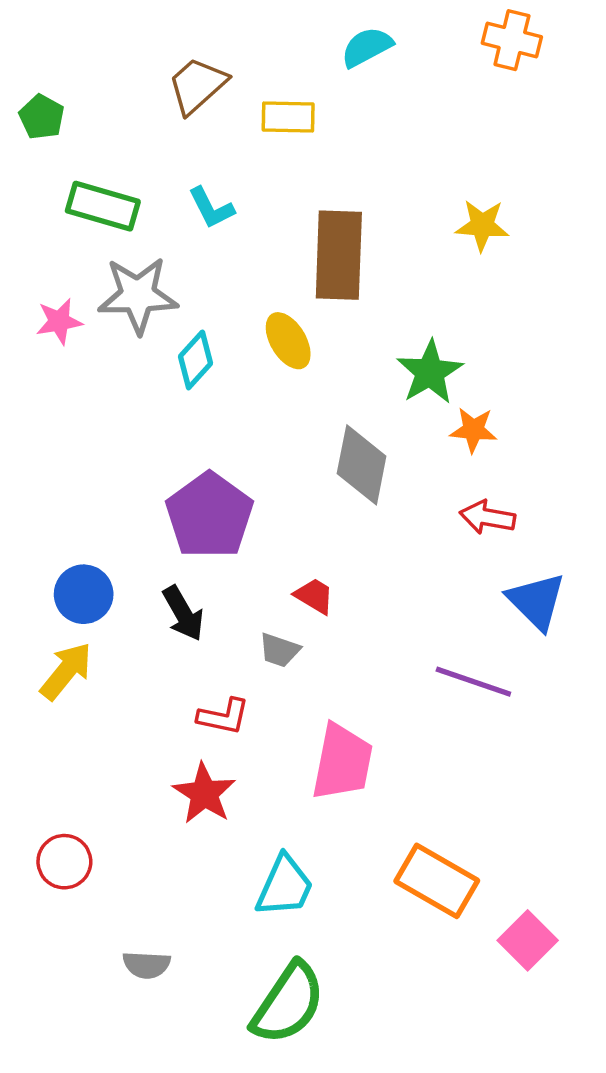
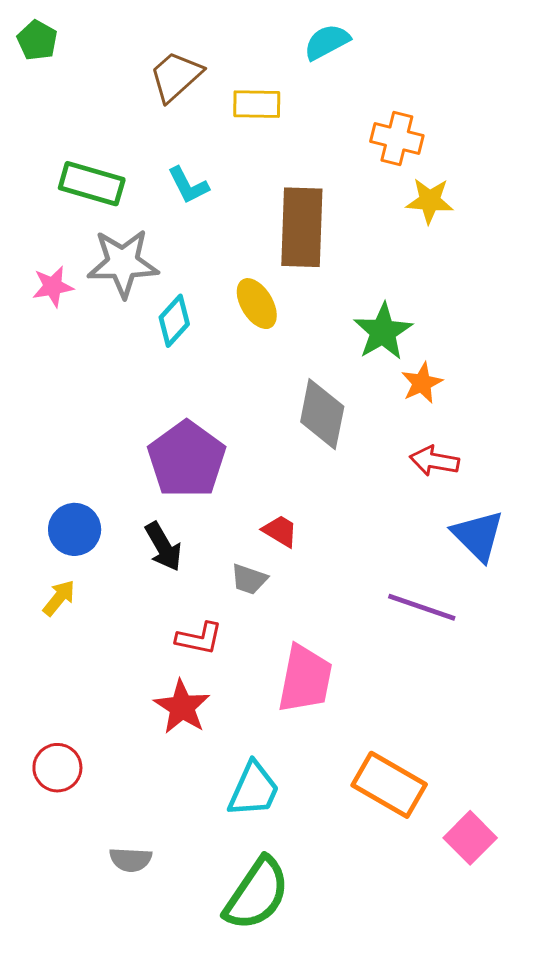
orange cross: (512, 40) -> (397, 138), moved
green pentagon: (42, 117) -> (37, 40), moved
orange star: (473, 430) -> (422, 383), turned -30
yellow arrow: (66, 671) -> (59, 598), size x0.7

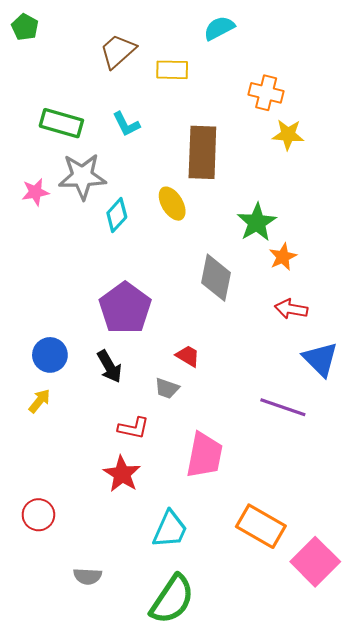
pink square: (470, 838) -> (315, 562), size x1.4

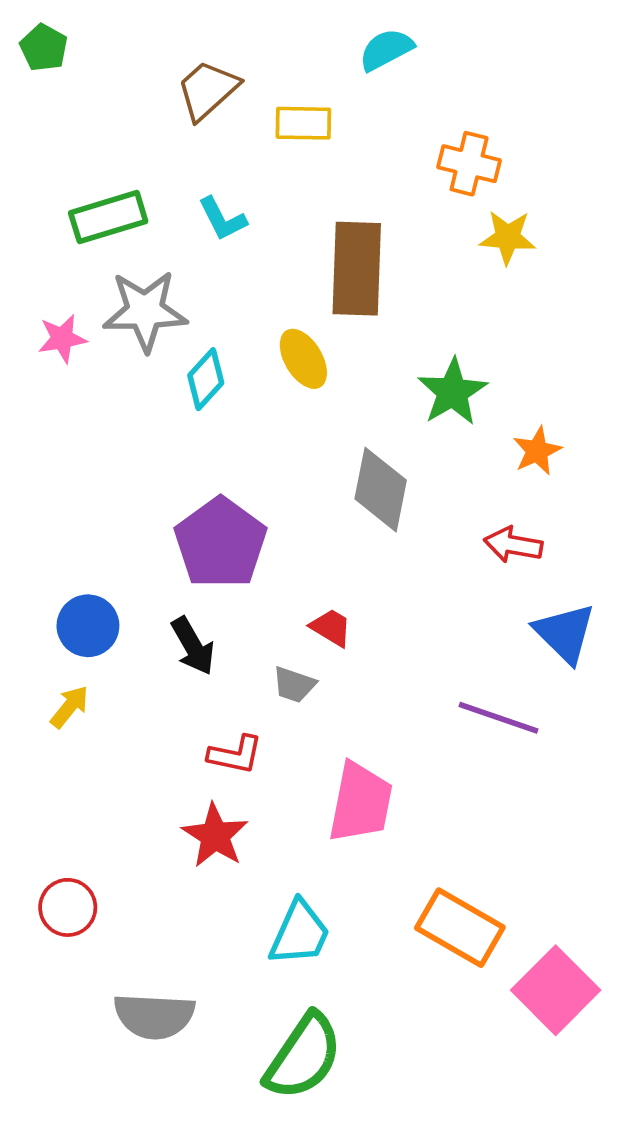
green rectangle: (61, 123) -> (108, 217), turned -33
orange star: (283, 257) -> (537, 451), moved
gray semicircle: (88, 576) -> (154, 1016), size x1.6

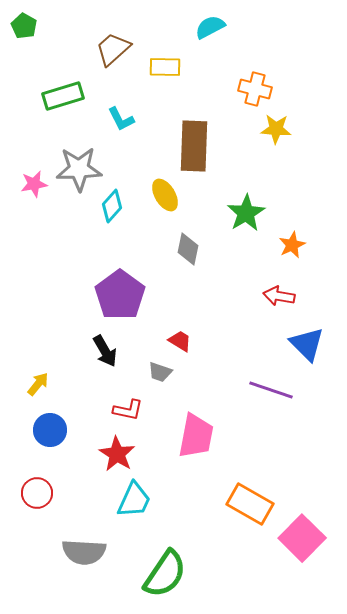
green rectangle: (108, 217) -> (63, 96), moved
gray diamond: (381, 490) -> (188, 249), moved, size x0.7
blue circle: (88, 626) -> (50, 430), moved
cyan trapezoid: (300, 933) -> (134, 500), moved

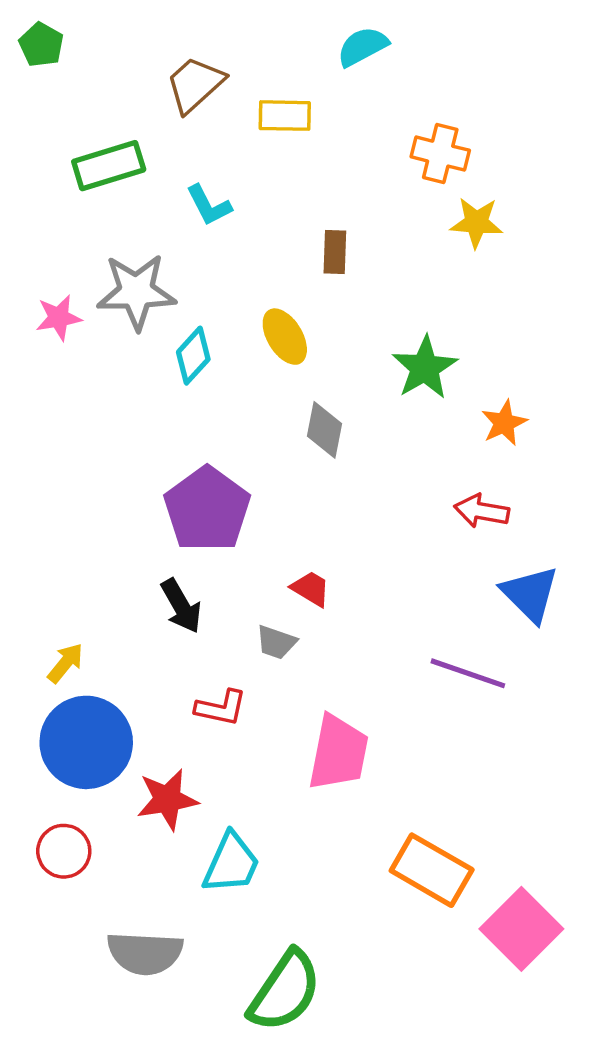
brown rectangle: (194, 146) -> (335, 252), size x0.5
blue circle: (50, 430) -> (86, 742), size x1.6
red star: (117, 454) -> (167, 799), moved, turned 30

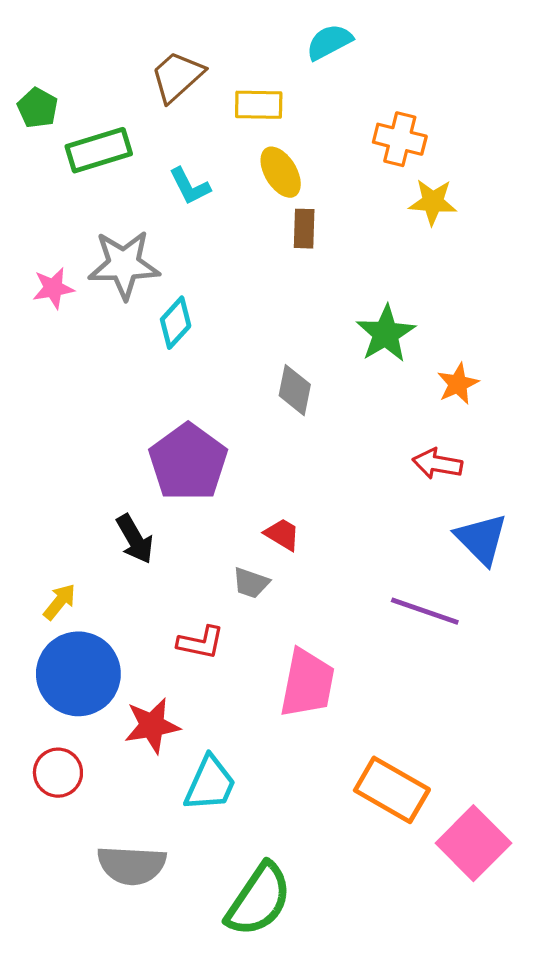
green pentagon: (41, 45) -> (38, 108), moved
yellow ellipse: (285, 337) -> (281, 172), moved
black arrow: (181, 606) -> (135, 539), moved

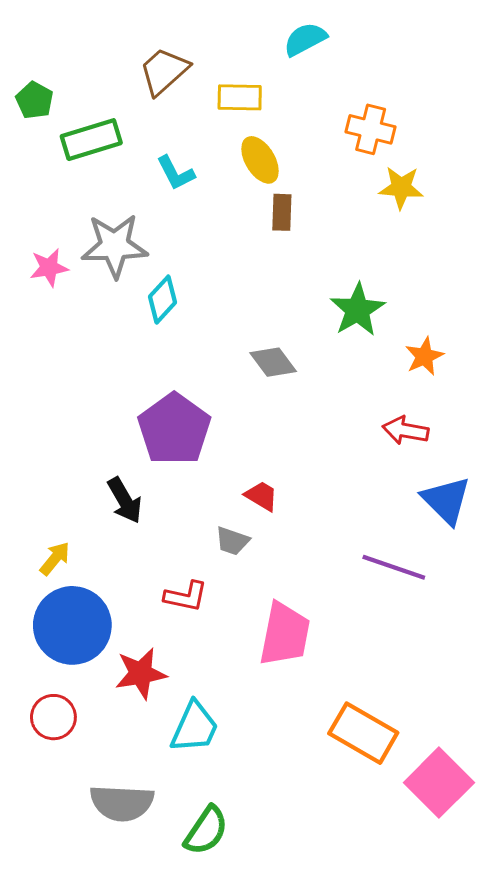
gray diamond: (295, 390) -> (273, 362), turned -48
green semicircle: (259, 900) -> (206, 831), moved, size x0.7

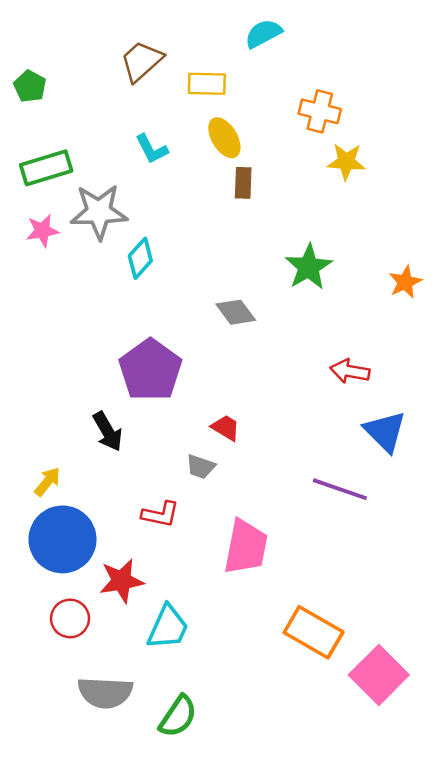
green rectangle: (91, 140) -> (46, 168), moved
orange star: (424, 356) -> (405, 282), moved
red circle: (53, 717) -> (70, 618), moved

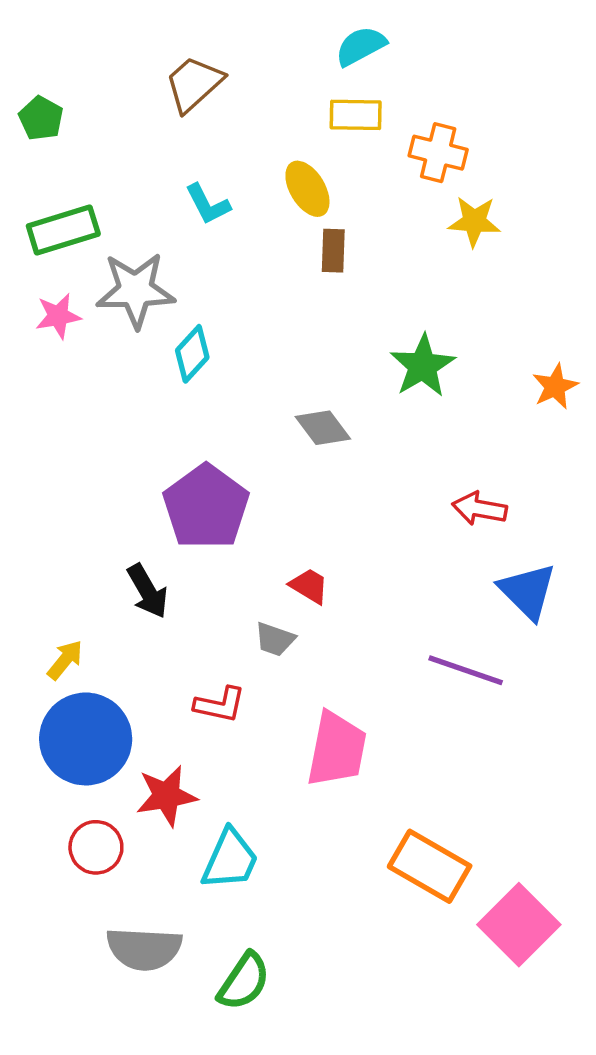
yellow rectangle: (207, 84) -> (356, 115), moved

